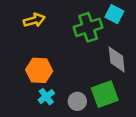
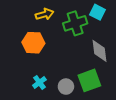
yellow arrow: (34, 20) -> (45, 14), moved
orange hexagon: (39, 70) -> (33, 43), moved

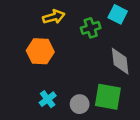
green cross: (75, 23) -> (91, 28), size x0.7
green square: (89, 80) -> (108, 97), turned 30

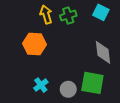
yellow arrow: (54, 17) -> (46, 14), turned -90
green cross: (91, 28) -> (68, 16), moved

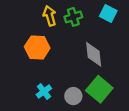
gray diamond: (103, 52) -> (94, 54), moved
green square: (92, 83) -> (99, 89), turned 30

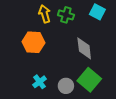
green cross: (73, 17) -> (66, 15), turned 35

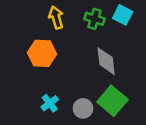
green cross: (66, 15) -> (95, 19), moved

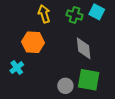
green square: (112, 101) -> (89, 80), turned -30
cyan cross: (50, 103) -> (17, 68), moved

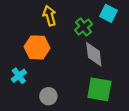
green cross: (75, 15) -> (84, 27), moved, turned 35
gray circle: (65, 86) -> (48, 96), moved

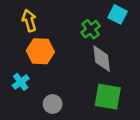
yellow arrow: (50, 16) -> (29, 21), moved

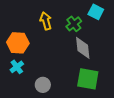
yellow arrow: (29, 21) -> (46, 21), moved
orange hexagon: (40, 51) -> (18, 43), moved

